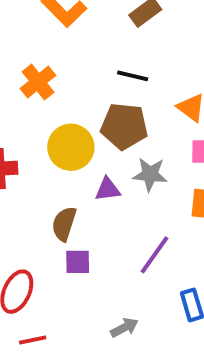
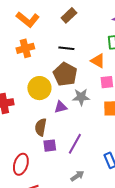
orange cross: (38, 82) -> (25, 48), moved, turned 30
brown pentagon: (124, 126) -> (65, 74), turned 30
purple line: (154, 255) -> (75, 144), moved

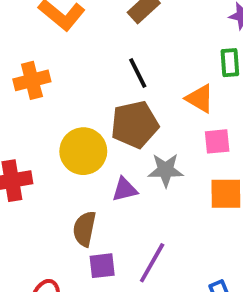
orange cross: (25, 48) -> (32, 80), moved
black line: (66, 48) -> (138, 73), turned 56
brown pentagon: (65, 74) -> (135, 124), turned 30

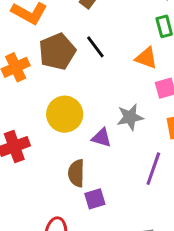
brown pentagon: (135, 124) -> (57, 51), moved
purple triangle: (125, 189) -> (102, 138), turned 40
purple line: (152, 263) -> (153, 169), moved

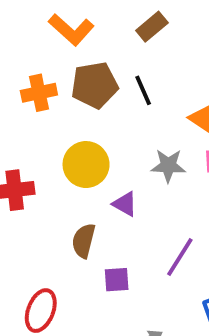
gray star: (130, 117) -> (168, 166), moved
purple square: (95, 199) -> (117, 280), moved

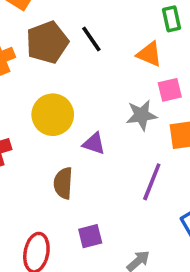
gray star: (168, 166) -> (141, 115), moved
purple square: (117, 280) -> (90, 236), moved

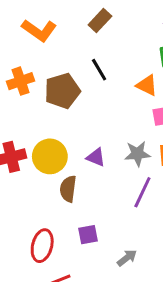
brown pentagon: (47, 42) -> (62, 91), moved
yellow circle: (53, 115) -> (50, 156), moved
gray star: (141, 115) -> (137, 154), moved

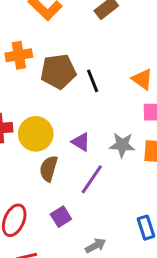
black line: (99, 70) -> (93, 81), moved
purple line: (142, 192) -> (92, 179), moved
purple square: (88, 235) -> (61, 217), turned -30

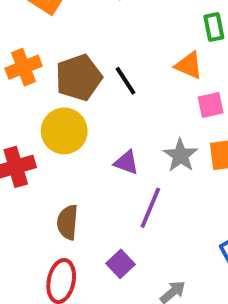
yellow circle: (36, 134) -> (64, 131), moved
gray star: (122, 145) -> (180, 155), turned -30
brown semicircle: (49, 169) -> (68, 222), moved

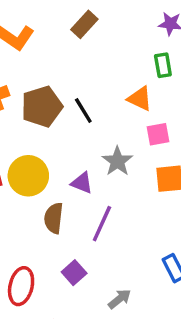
yellow circle: (64, 131) -> (28, 176), moved
gray star: (180, 155) -> (117, 161), moved
brown semicircle: (68, 222) -> (54, 218), moved

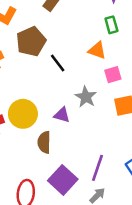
brown pentagon: (42, 107) -> (31, 41), moved
purple line: (102, 224) -> (97, 168), moved
purple square: (74, 273) -> (63, 180), size x1.6

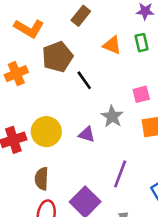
orange triangle: (97, 50) -> (112, 45), moved
brown semicircle: (44, 142) -> (42, 179), moved
purple line: (97, 168) -> (120, 174), moved

